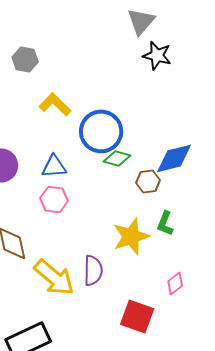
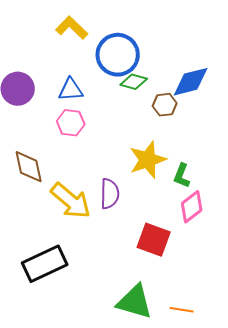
green L-shape: (165, 223) -> (182, 176), moved
pink diamond: (175, 283) -> (192, 207), size x1.4

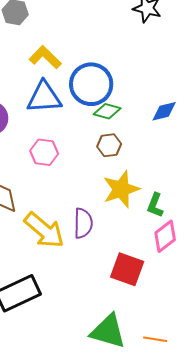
blue diamond: (191, 82) -> (164, 111), size x0.7
blue triangle: (71, 90) -> (44, 97), moved, size x1.4
brown hexagon: (165, 105) -> (109, 145), moved

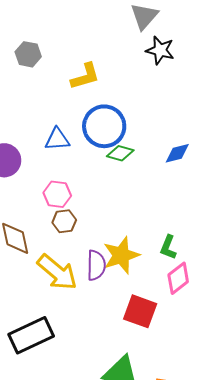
yellow L-shape: (45, 57) -> (85, 76), moved, turned 120
blue triangle: (44, 97) -> (57, 139), size x0.7
brown hexagon: (109, 145) -> (64, 221), moved
yellow star: (121, 189) -> (121, 255), moved

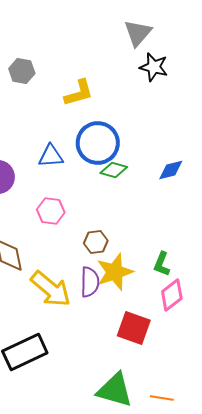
brown hexagon: (64, 221) -> (96, 242), moved

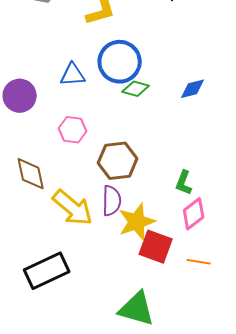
brown hexagon: (96, 242) -> (118, 161), size x1.6
yellow star: (115, 272) -> (137, 222), moved
orange line: (162, 398) -> (199, 262), moved

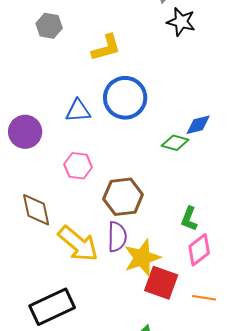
green diamond: (136, 89) -> (175, 143), moved

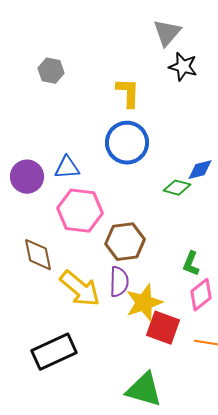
yellow L-shape: (106, 48) -> (128, 93), moved, turned -72
blue triangle: (78, 111) -> (67, 168), moved
pink hexagon: (78, 166) -> (80, 211), size x1.6

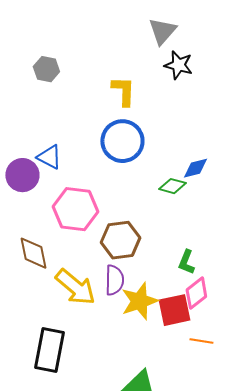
blue triangle: (67, 168) -> (49, 157), moved, turned 32
red square: (163, 328) -> (174, 310), moved, turned -32
black rectangle: (54, 352) -> (49, 350), turned -54

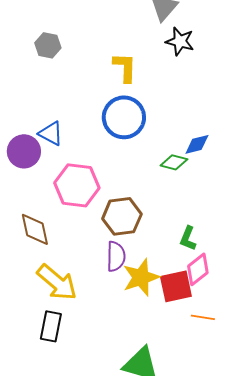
yellow arrow: (75, 287) -> (57, 282), moved
black rectangle: (49, 350) -> (51, 326), size x0.7

